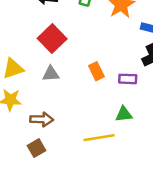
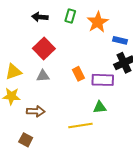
purple rectangle: (128, 79) -> (103, 80), size x1.5
brown square: (36, 148) -> (26, 140), moved, turned -32

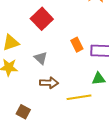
gray triangle: (43, 76) -> (41, 58), moved, turned 48
brown arrow: (36, 111) -> (49, 83), moved

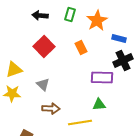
orange rectangle: (77, 45) -> (81, 48), moved

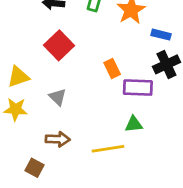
orange rectangle: (81, 48) -> (112, 69), moved
brown arrow: (51, 108) -> (58, 139), moved

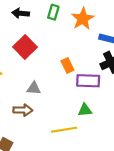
gray triangle: (58, 97) -> (34, 88), moved, turned -40
brown arrow: (58, 139) -> (23, 110), moved

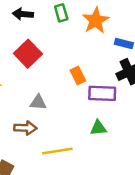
green rectangle: (53, 12) -> (61, 13), turned -32
yellow line: (64, 130) -> (57, 151), moved

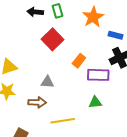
green rectangle: (61, 13) -> (58, 11), moved
red square: (28, 54) -> (53, 39), moved
orange rectangle: (78, 75) -> (79, 61), turned 64

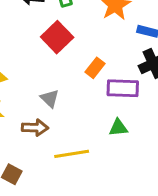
gray triangle: (47, 82) -> (50, 98), turned 40

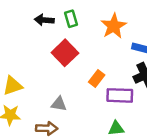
gray triangle: (50, 98) -> (59, 104), turned -35

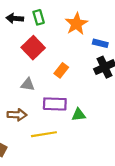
purple rectangle: (120, 95) -> (55, 104), moved
gray triangle: (59, 104) -> (28, 84), moved

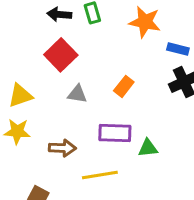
orange star: (76, 24) -> (145, 22), turned -30
red square: (33, 48) -> (61, 55), moved
gray triangle: (28, 84) -> (77, 94), moved

